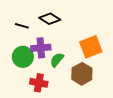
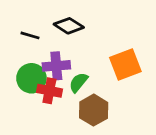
brown hexagon: (82, 74) -> (94, 110), moved
red cross: (39, 83) -> (49, 91), moved

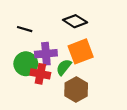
black diamond: (69, 26) -> (75, 21), moved
orange square: (125, 64) -> (81, 51), moved

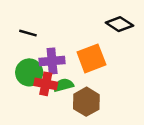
black diamond: (75, 21) -> (119, 24), moved
green semicircle: (64, 67) -> (63, 85), moved, turned 36

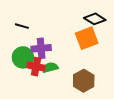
orange square: (91, 58) -> (87, 38), moved
brown hexagon: (86, 102) -> (84, 81), moved

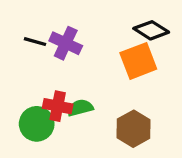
purple cross: (41, 48) -> (66, 43), moved, turned 30
green circle: (23, 57) -> (37, 124), moved

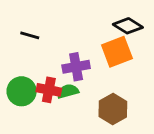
purple cross: (66, 43) -> (76, 67), moved, turned -35
green circle: (37, 124) -> (22, 91), moved

